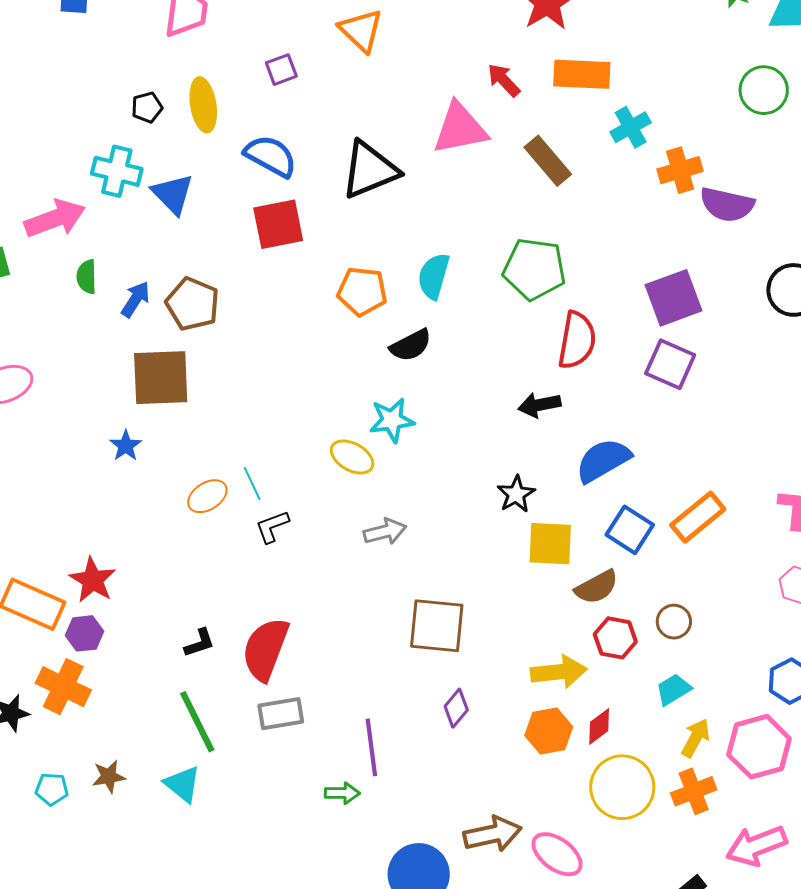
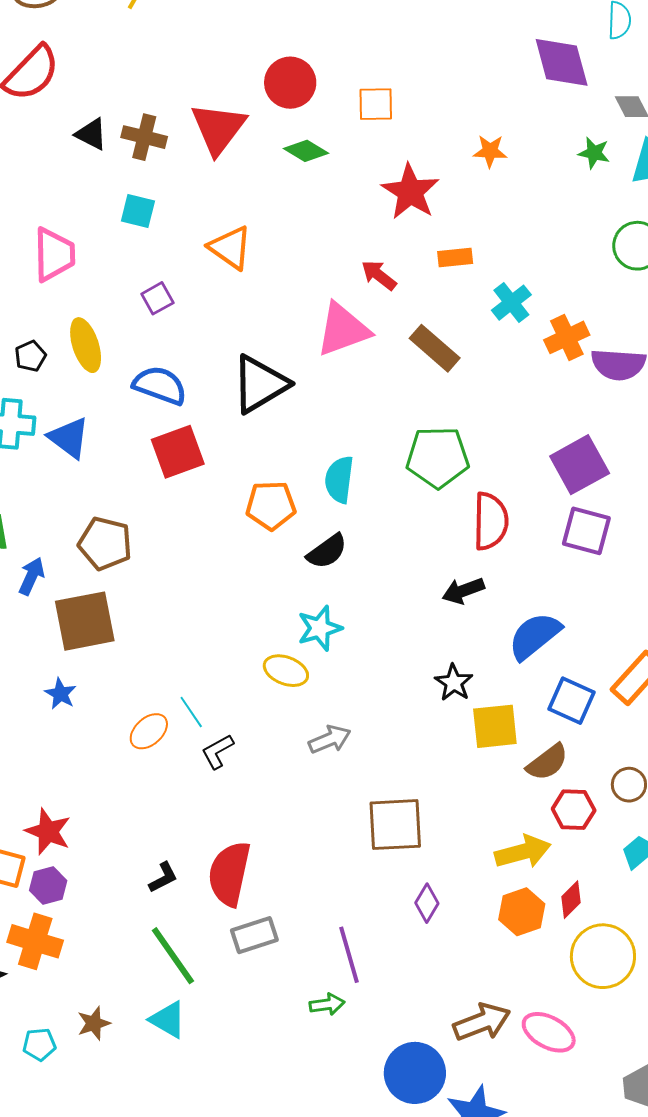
orange rectangle: (582, 74) -> (455, 258), size x0.6
blue arrow: (136, 299) -> (32, 576), moved

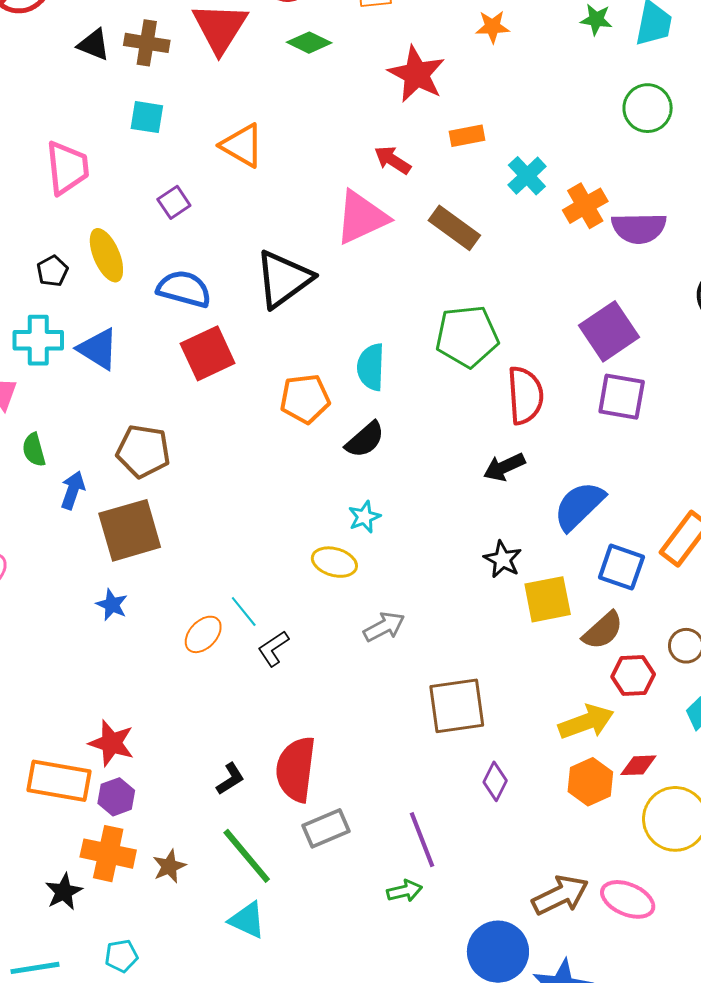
cyan star: (320, 628) -> (364, 517), size x0.7
red diamond: (571, 900) -> (638, 765), turned 48
brown star: (94, 1023) -> (169, 866), moved

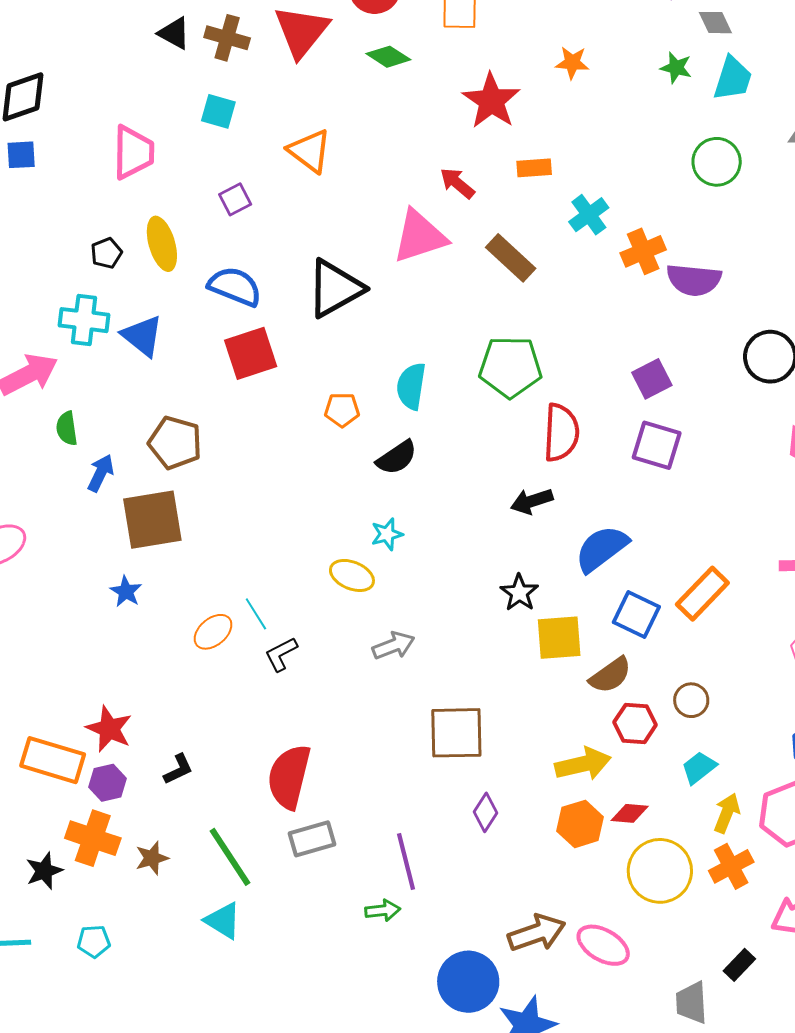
purple square: (609, 331) -> (652, 379), size x0.7
orange pentagon: (305, 399) -> (342, 410), size x0.7
black L-shape: (230, 779) -> (178, 769), moved

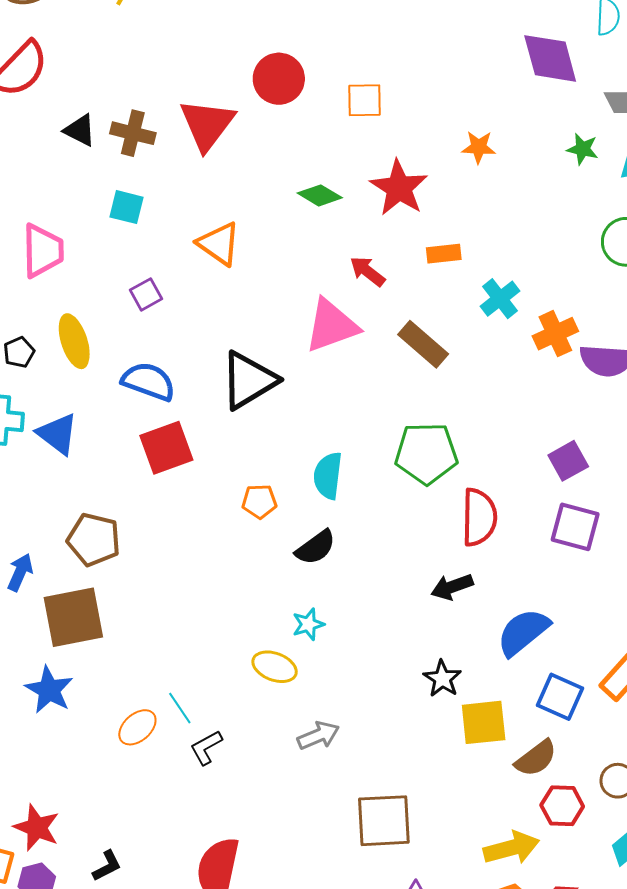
green diamond: (388, 57) -> (320, 195), moved
blue star: (126, 591) -> (49, 690), size x1.5

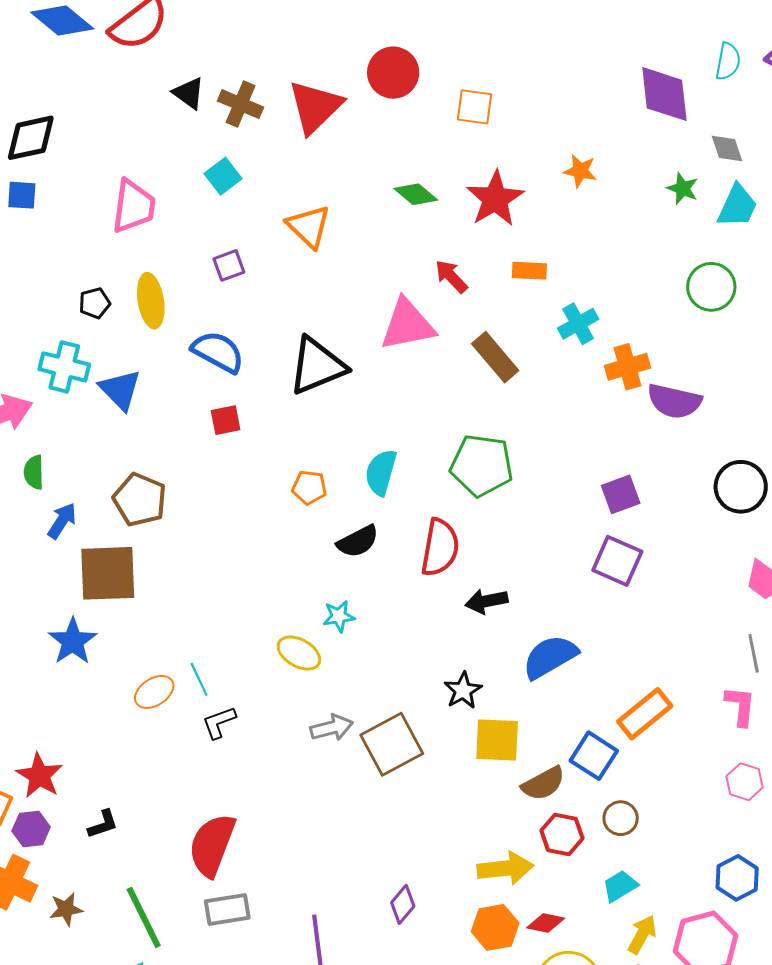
cyan square: (127, 207) -> (223, 176), turned 30
red square: (166, 448) -> (226, 420), size x0.6
red semicircle: (479, 517) -> (440, 547), moved
blue square: (560, 697) -> (594, 756), moved
brown square: (384, 821) -> (392, 744), moved, turned -34

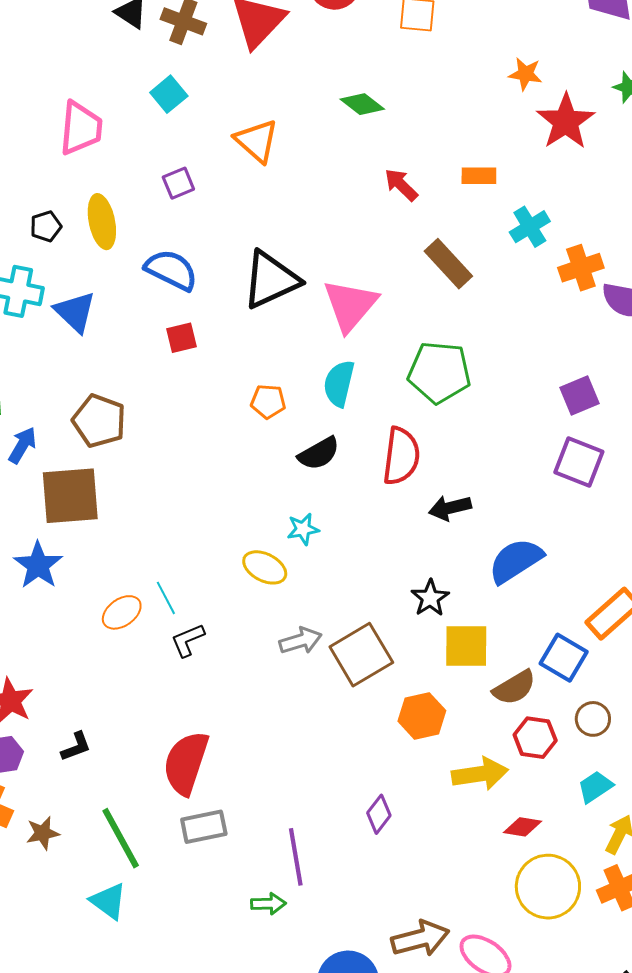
red star: (495, 199) -> (566, 121), moved
pink triangle: (407, 325) -> (350, 305), moved, turned -36
orange hexagon: (495, 927) -> (422, 716), moved

